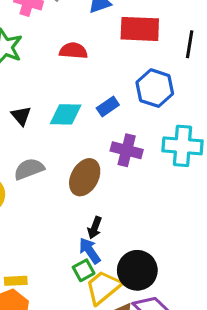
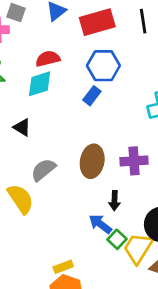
blue hexagon: (155, 88) -> (103, 66), moved
cyan diamond: (66, 114) -> (40, 84), moved
purple cross: (127, 150) -> (134, 161), moved
blue arrow: (90, 251) -> (100, 224), moved

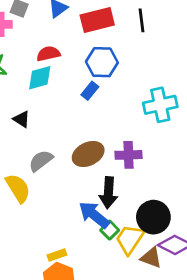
brown ellipse: (92, 161) -> (88, 154), turned 52
black arrow: (114, 201) -> (108, 193), size x1.6
blue arrow: (100, 224) -> (94, 215), size x1.4

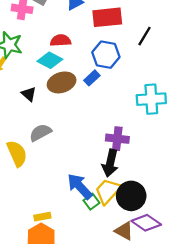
black line: (142, 20) -> (145, 36), moved, turned 30
cyan diamond: (40, 78) -> (50, 60), turned 35
brown ellipse: (88, 154) -> (62, 82), moved
black arrow: (108, 193) -> (110, 163), moved
yellow trapezoid: (130, 239) -> (108, 191), moved

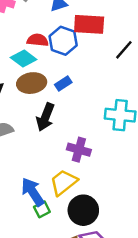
blue hexagon: (106, 55) -> (63, 41), moved
black arrow: (110, 163) -> (45, 117), moved
yellow trapezoid: (108, 191) -> (64, 182), moved

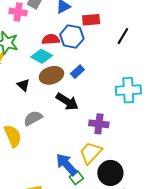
red rectangle: (89, 24) -> (91, 20), size x0.7
black arrow: (45, 117) -> (67, 102), turned -70

